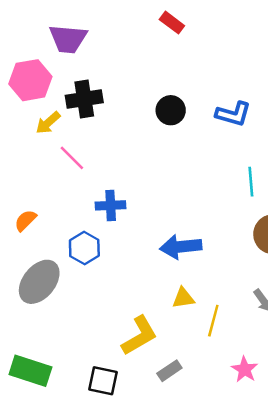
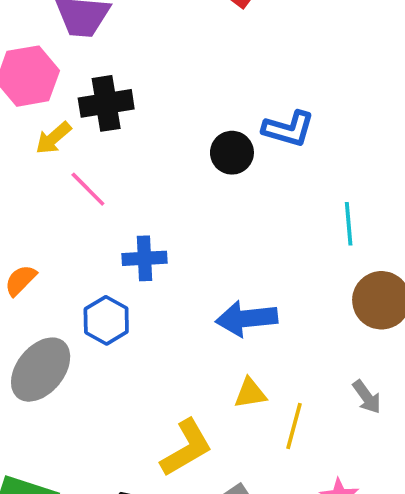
black circle: (171, 110) -> (232, 153), moved
blue L-shape: (233, 114) -> (288, 129), moved

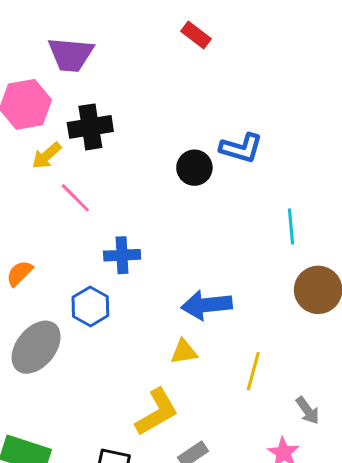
yellow triangle: (250, 393) -> (184, 352), moved
gray arrow: (367, 397) -> (308, 411), moved
yellow line: (294, 426) -> (253, 371), moved

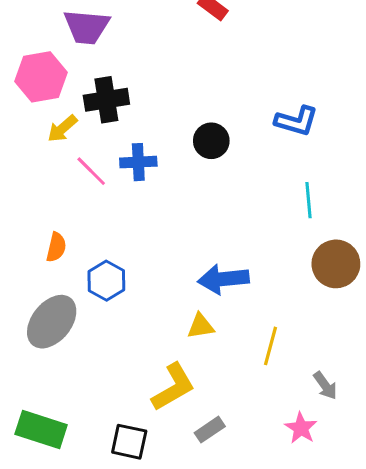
blue L-shape: (241, 148) -> (296, 121), moved
blue cross: (122, 255) -> (138, 162), moved
orange semicircle: (19, 273) -> (56, 247), moved, turned 148

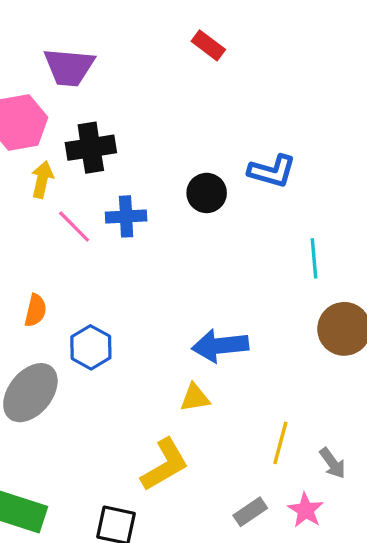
blue L-shape: (296, 121) -> (272, 171), moved
yellow arrow: (62, 129) -> (42, 180), turned 144
yellow line: (271, 346) -> (280, 443), moved
gray rectangle: (210, 430) -> (250, 512), moved

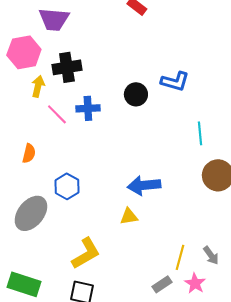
orange semicircle: (35, 310) -> (29, 153), moved
yellow line: (280, 443) -> (180, 257), moved
yellow L-shape: (165, 465) -> (86, 253), moved

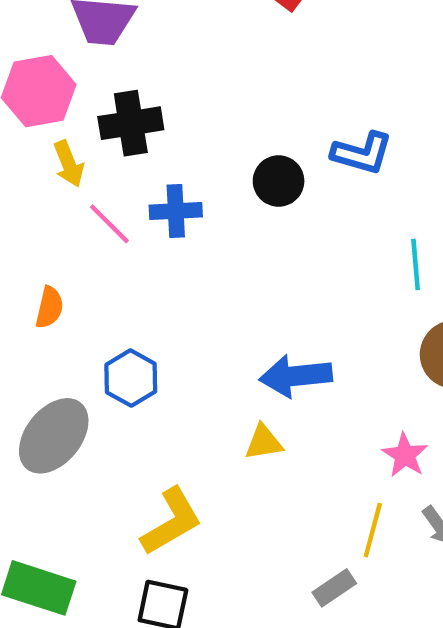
yellow arrow: (38, 86) -> (69, 164), turned 145
pink star: (195, 283) -> (405, 455), moved

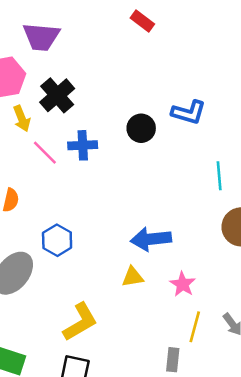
black cross: (131, 123) -> (57, 95), turned -32
pink star: (405, 455) -> (183, 284), moved
gray rectangle: (334, 588) -> (173, 360), turned -50

